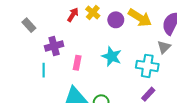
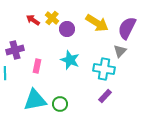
red arrow: (73, 15) -> (33, 20), turned -88
purple circle: (116, 20) -> (67, 29), moved

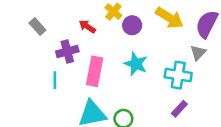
red arrow: (33, 20) -> (87, 27), moved
pink rectangle: (37, 66) -> (95, 71), size x1.6

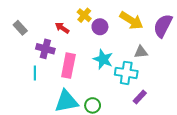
purple cross: (67, 51) -> (45, 49), turned 30
gray triangle: (198, 53) -> (141, 52), moved, turned 40
cyan cross: (178, 75) -> (126, 73), moved

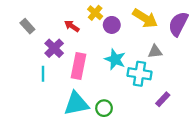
purple cross: (45, 49) -> (54, 48), turned 30
purple rectangle: (140, 97) -> (163, 99), moved

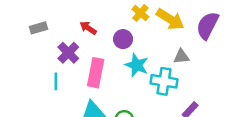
yellow cross: (95, 13) -> (140, 13), moved
purple circle: (112, 25) -> (123, 39), moved
gray rectangle: (27, 26) -> (39, 28), turned -64

